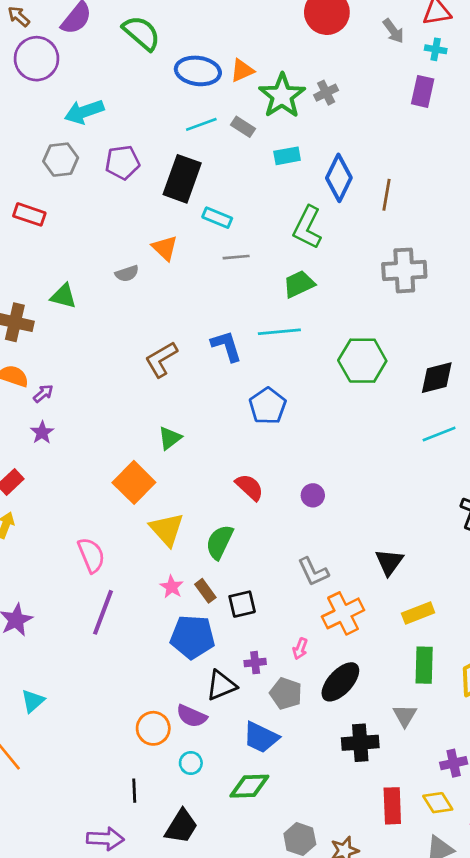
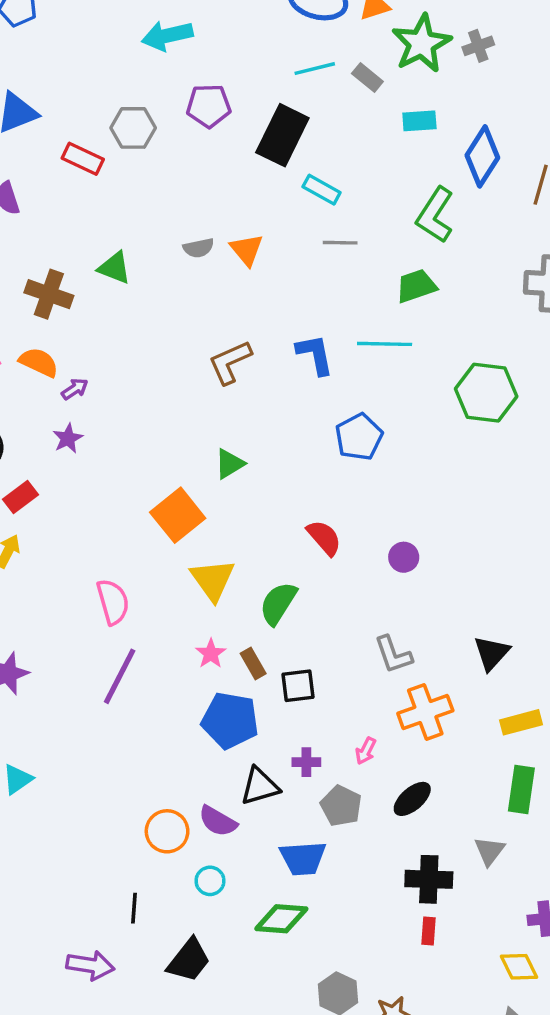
gray hexagon: (61, 160) -> (133, 128), moved
orange triangle: (165, 248) -> (247, 250), moved
black ellipse: (340, 682) -> (412, 799), size x0.7
blue trapezoid: (261, 737) -> (303, 858), turned -36
red rectangle: (392, 806) -> (429, 931), moved, size x0.6

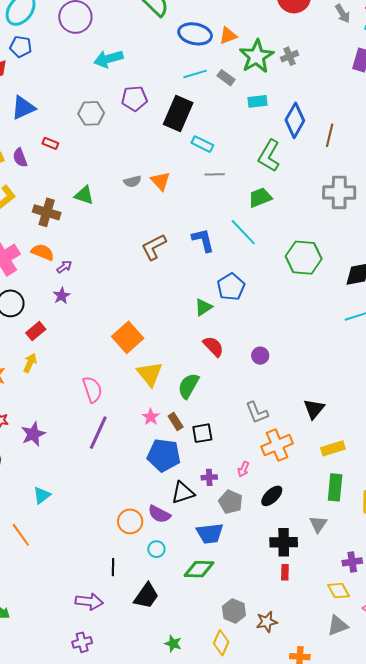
red rectangle: (83, 159) -> (50, 143), moved, size x0.7
cyan line: (385, 344) -> (243, 232), turned 48
green triangle: (230, 464) -> (203, 307), moved

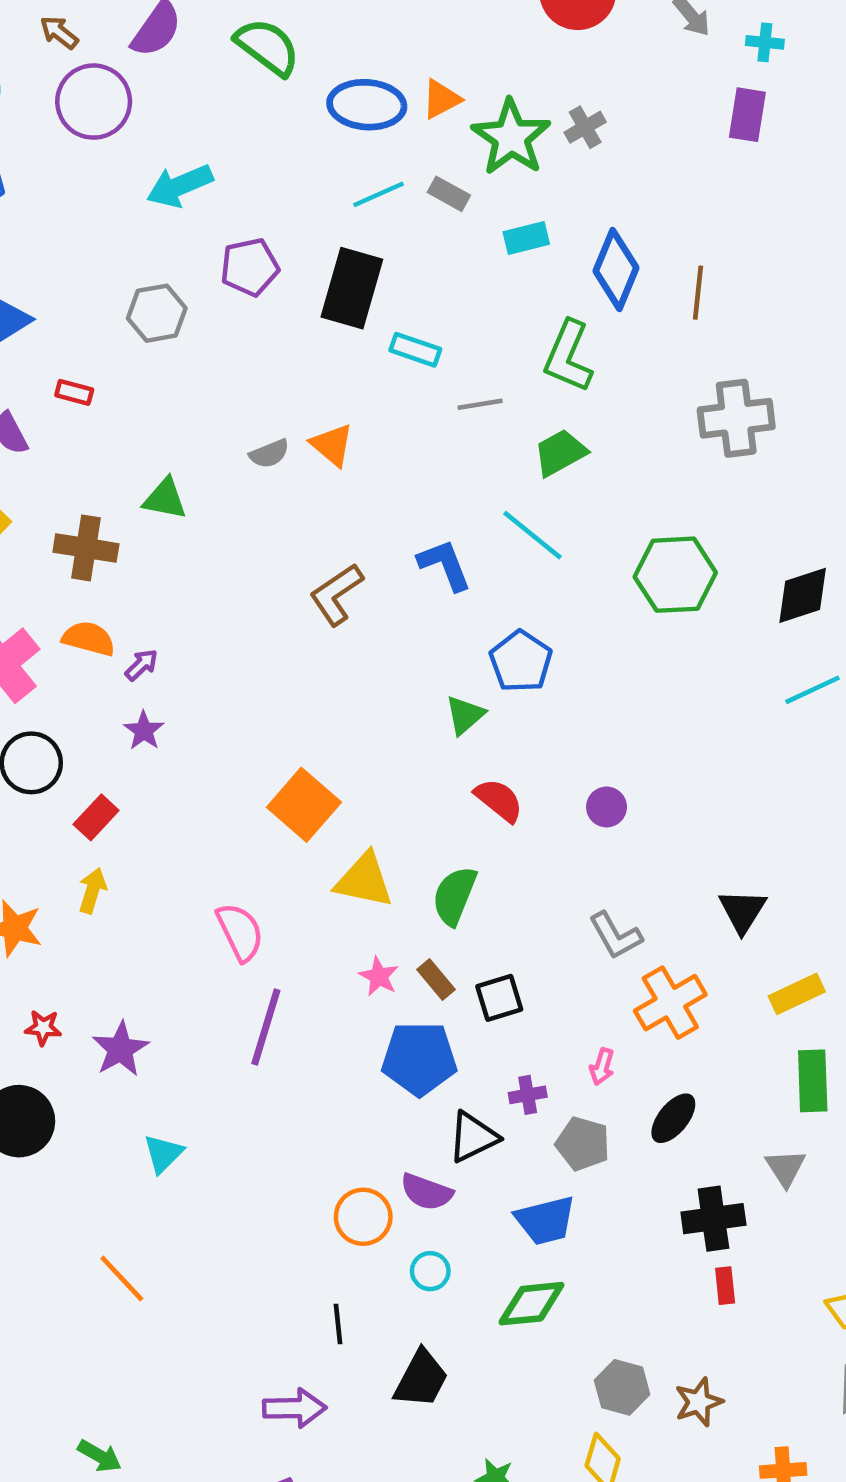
gray line: (215, 174) -> (480, 404), moved
yellow triangle: (150, 374) -> (364, 880), turned -32
cyan triangle: (42, 495) -> (163, 1154), moved

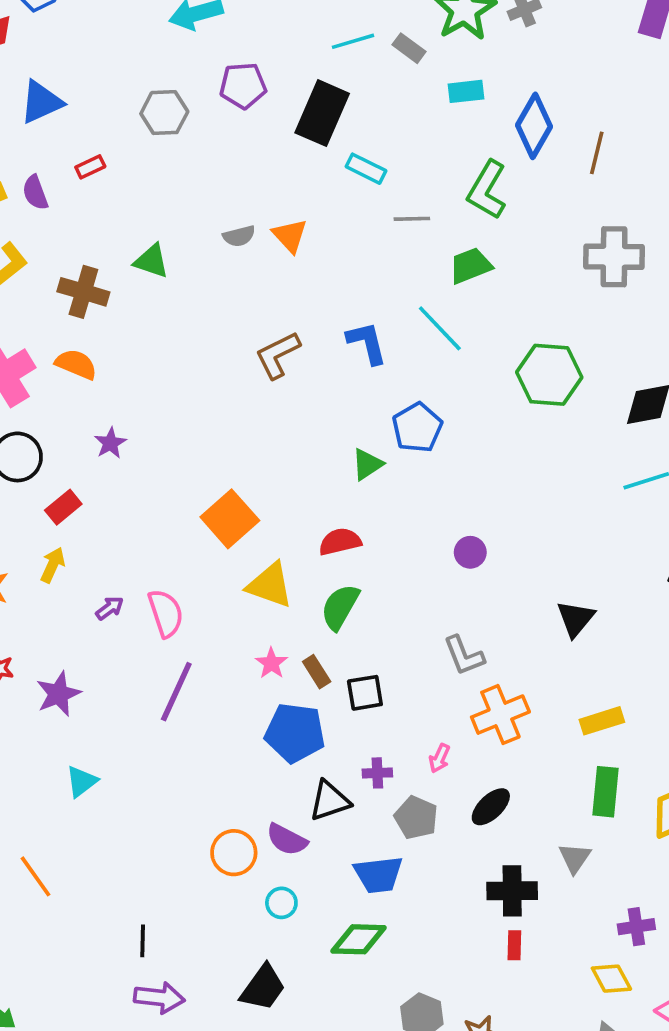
red rectangle: (74, 392) -> (90, 167), turned -48
purple arrow: (141, 665) -> (110, 608), moved
red semicircle: (499, 800) -> (340, 542), moved, turned -60
black triangle: (743, 911) -> (576, 619), moved
black line: (338, 1324) -> (143, 941), moved

